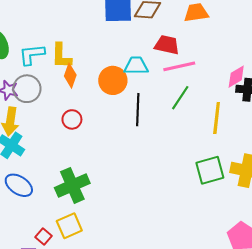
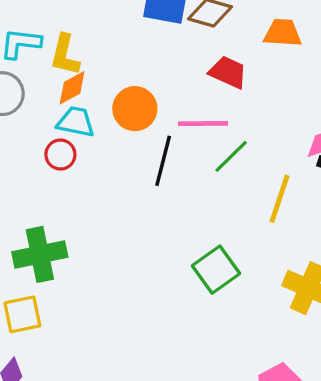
cyan trapezoid: (136, 66) -> (76, 122), moved
pink line: (179, 66) -> (203, 124), moved
orange diamond: (70, 76) -> (72, 88), turned 30
green square: (210, 170) -> (216, 270), moved, turned -32

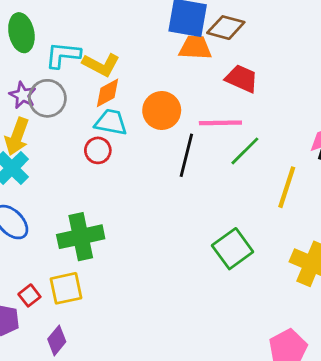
orange trapezoid: (283, 33) -> (195, 48), moved
yellow L-shape: (65, 55) -> (101, 65), turned -75

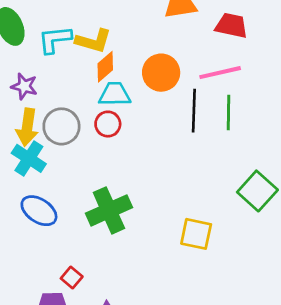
gray circle: (47, 98) -> (61, 126), moved
green line: (245, 151) -> (229, 113), moved, turned -32
yellow square: (66, 288) -> (196, 234), moved, turned 36

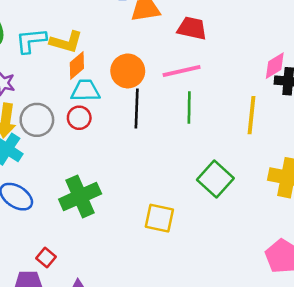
black line: (194, 111) -> (137, 109), moved

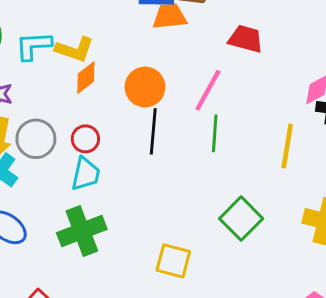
red trapezoid: (192, 28) -> (246, 39), moved
pink line: (182, 71) -> (208, 90), turned -51
cyan trapezoid: (85, 91) -> (86, 174), moved, turned 100

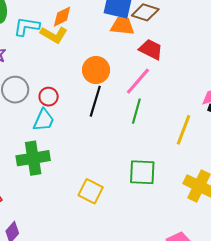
red trapezoid: (246, 39) -> (151, 49), moved
orange diamond: (86, 78) -> (62, 17), moved
green square: (241, 219) -> (142, 172), turned 36

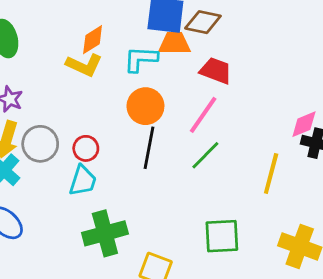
cyan L-shape: (27, 26) -> (141, 59), moved
green line: (136, 111) -> (205, 155), turned 35
green cross: (33, 158) -> (105, 233), moved

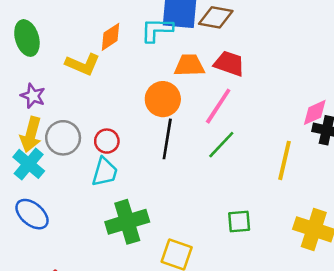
orange trapezoid: (174, 43) -> (189, 65), moved
cyan L-shape: (141, 59) -> (157, 30), moved
yellow L-shape: (84, 65) -> (83, 64), moved
green square: (222, 236) -> (239, 221), size x0.7

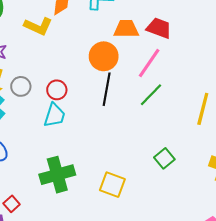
gray circle: (63, 138) -> (21, 86), size x0.7
green square: (239, 221) -> (164, 158), turned -36
green cross: (127, 222) -> (57, 175), moved

